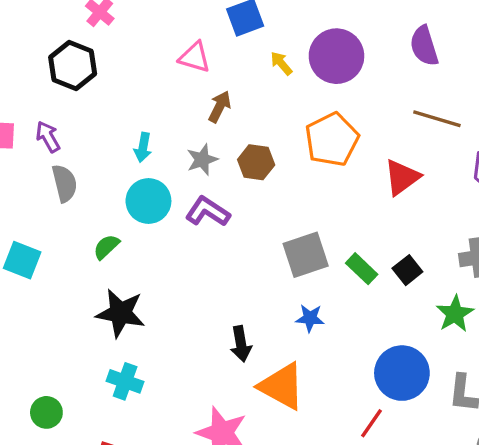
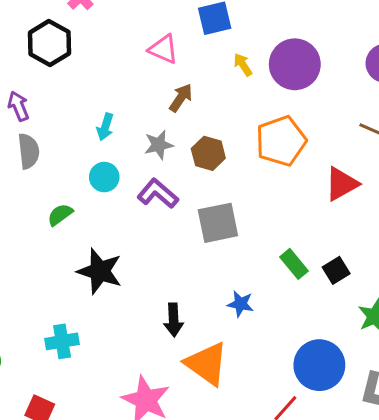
cyan circle: (148, 201) -> (104, 177), size x0.7
gray square: (306, 255) -> (218, 223), moved
black star: (121, 313) -> (100, 271), moved
cyan cross: (125, 381) -> (62, 341), turned -36

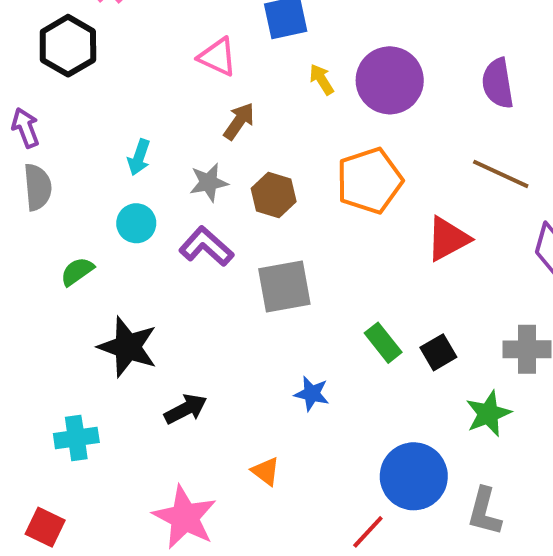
black arrow: (174, 320) -> (186, 409), moved, turned -116
orange triangle: (207, 364) -> (266, 471), size x0.5

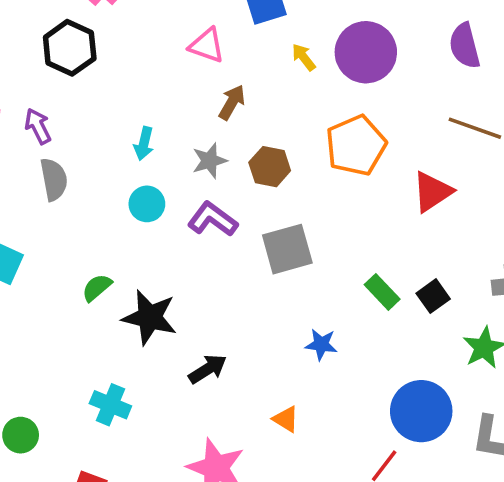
green semicircle: (77, 271) -> (97, 288), moved
cyan cross: (76, 438) -> (110, 405), turned 36

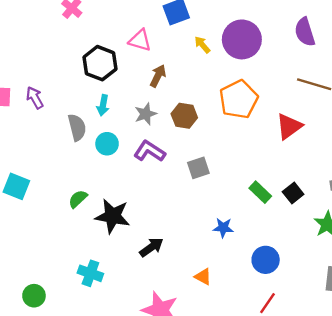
black hexagon: (70, 48) -> (100, 63), moved
gray semicircle: (54, 179) -> (77, 127), moved
gray square: (287, 249) -> (198, 168), size x0.7
blue circle: (421, 411) -> (266, 260), moved, size x0.7

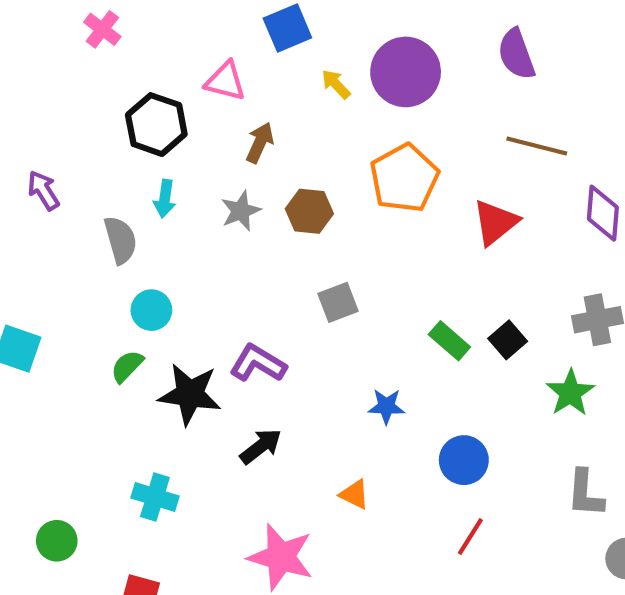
cyan circle: (107, 144) -> (151, 310), moved
purple L-shape: (150, 151) -> (258, 363), moved

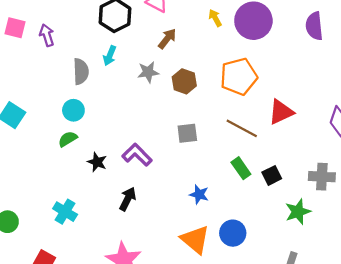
brown line: (537, 146) -> (242, 128), moved
cyan circle: (151, 310) -> (73, 110), moved
black star: (190, 394) -> (97, 162), size x0.6
black arrow: (261, 446) -> (128, 199), turned -40
orange triangle: (354, 494) -> (195, 240), moved, size x1.8

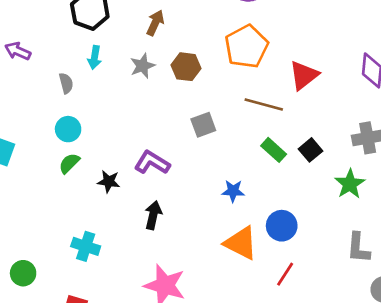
purple arrow: (47, 35) -> (18, 51), turned -35
gray semicircle: (81, 71) -> (66, 83), size x0.7

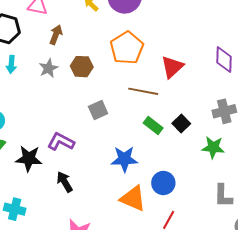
black star: (109, 181) -> (29, 158), size x1.5
green star: (350, 184) -> (213, 147), turned -30
blue star: (233, 191) -> (124, 159), size x1.5
black arrow: (153, 215) -> (65, 182), turned -40

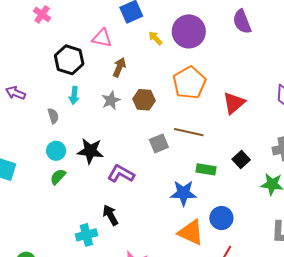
brown line: (143, 91) -> (189, 132), moved
green rectangle: (153, 126) -> (206, 169), moved, turned -30
black star: (29, 158) -> (90, 151), moved
black arrow: (65, 182) -> (110, 215), moved
cyan cross: (15, 209) -> (86, 235), moved, turned -30

